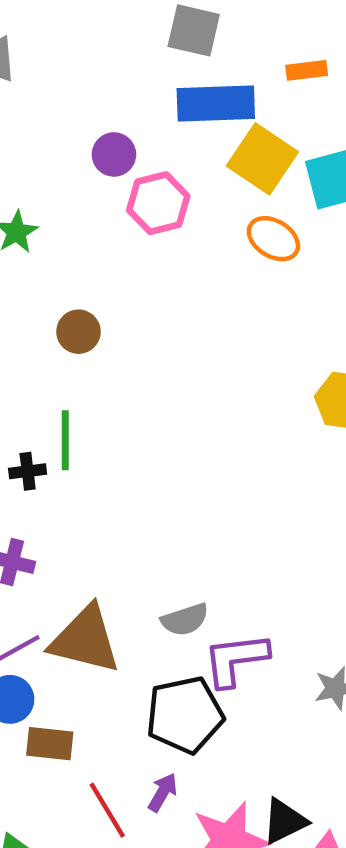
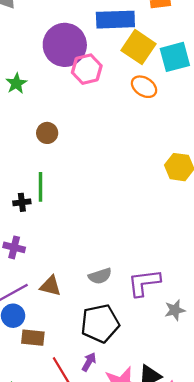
purple circle: (114, 154) -> (65, 45), size x2.0
brown triangle: (85, 640) -> (50, 286), size x0.6
purple L-shape: (236, 659) -> (144, 283), moved

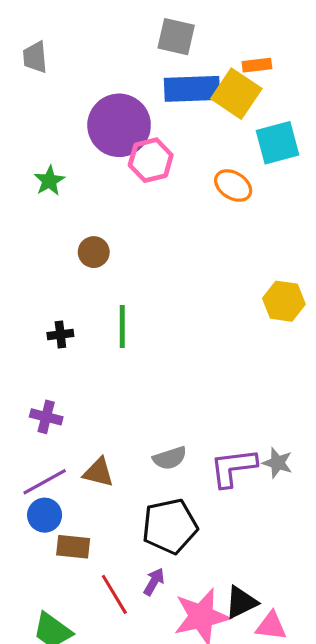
yellow square: (139, 47) -> (236, 94), moved
green line: (41, 187) -> (122, 327), moved
black cross: (22, 202) -> (60, 334), moved
gray star: (175, 310) -> (278, 463), moved, turned 30

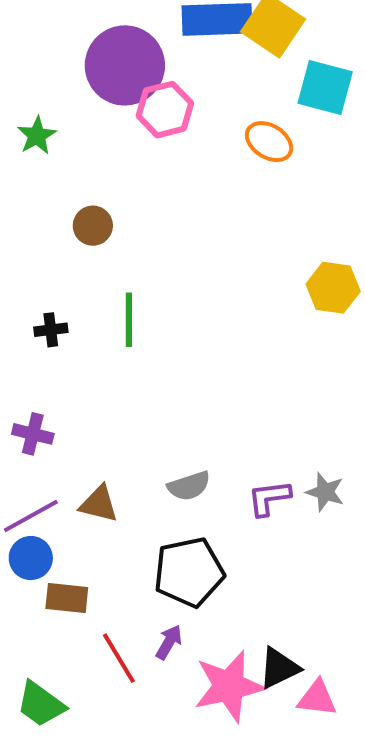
cyan square: (278, 143) -> (325, 88), turned 30
purple L-shape: (233, 468) -> (269, 498), size x0.7

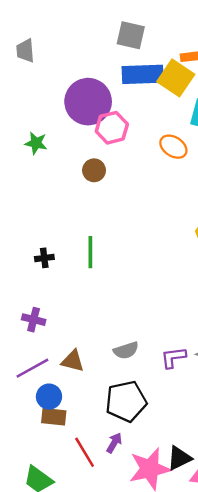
green star: (37, 136) -> (36, 143), turned -30
brown circle: (93, 226) -> (94, 170), moved
blue circle: (31, 558) -> (49, 397), moved

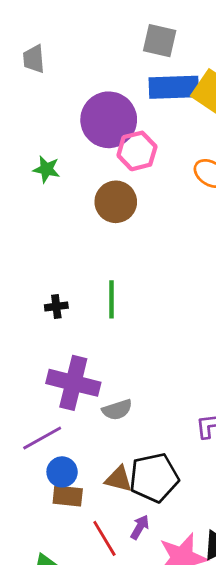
brown circle: (94, 170) -> (116, 202), size x1.5
purple cross: (34, 320) -> (73, 383), moved, size x1.8
gray semicircle: (126, 350) -> (117, 410), moved
brown triangle: (73, 361) -> (119, 479), moved

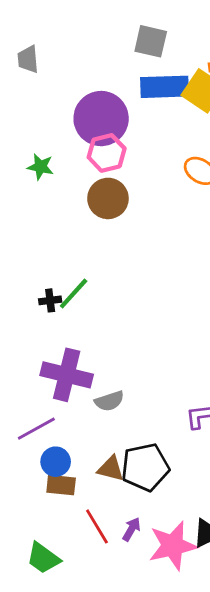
pink hexagon: (137, 151) -> (107, 153), moved
green line: (112, 299) -> (74, 294), moved, turned 42
purple arrow: (140, 527) -> (131, 529), moved

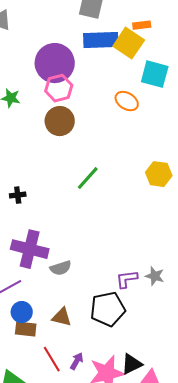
green line: (74, 294) -> (88, 178), moved
black pentagon: (145, 467) -> (108, 309), moved

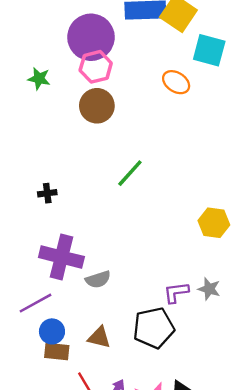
yellow hexagon: (159, 174) -> (214, 223), moved

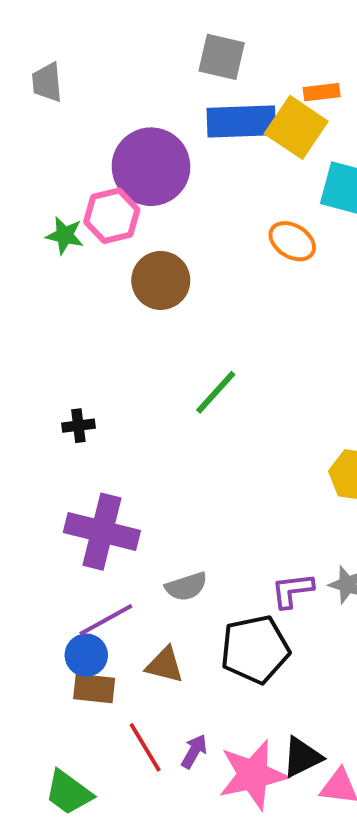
pink hexagon: (96, 67) -> (112, 216), moved
gray semicircle: (98, 279) -> (186, 586), moved
purple line: (35, 303) -> (106, 620), moved

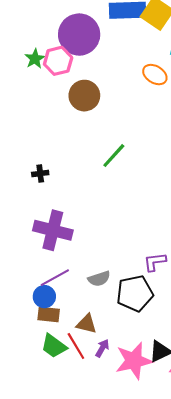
green star: (65, 235) -> (35, 59), moved, turned 30
gray semicircle: (186, 586) -> (99, 279), moved
brown triangle: (165, 665) -> (86, 324), moved
green trapezoid: (69, 792) -> (54, 346), moved

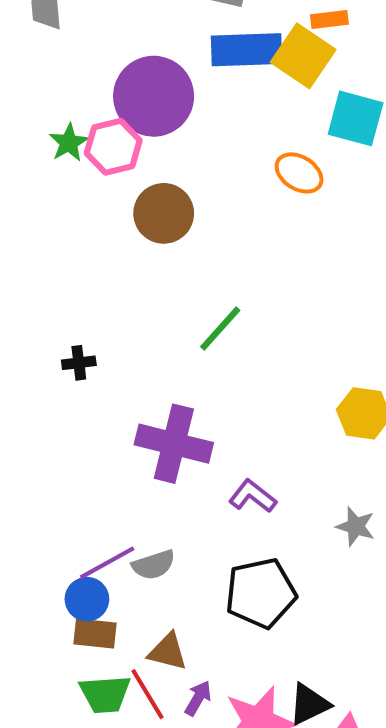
purple cross: (53, 230) -> (174, 444), moved
purple L-shape: (155, 262) -> (253, 496), moved, turned 45
gray semicircle: (99, 279) -> (154, 565), moved
green trapezoid: (54, 346) -> (105, 694), turned -40

